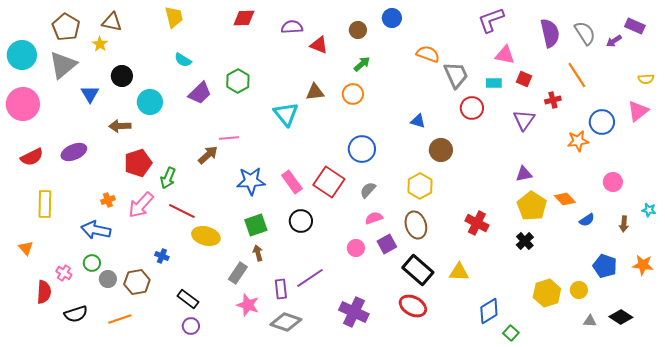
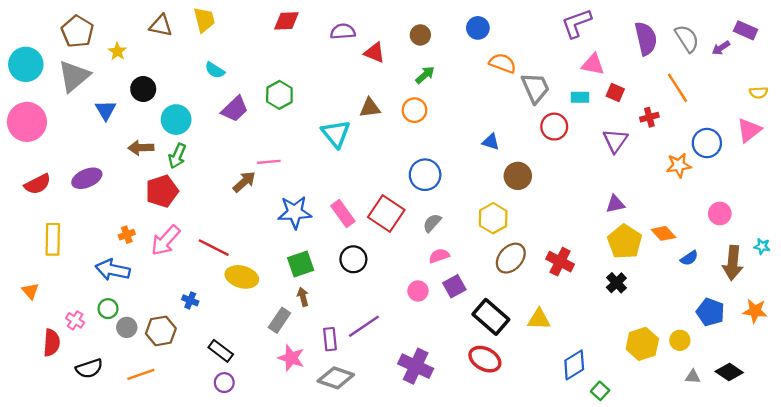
blue circle: (392, 18) -> (478, 28), moved
brown triangle: (112, 22) -> (161, 26), moved
green arrow: (168, 178) -> (177, 156), moved
brown arrow: (624, 224) -> (733, 263), size x1.8
brown ellipse: (416, 225) -> (511, 258), moved, turned 60

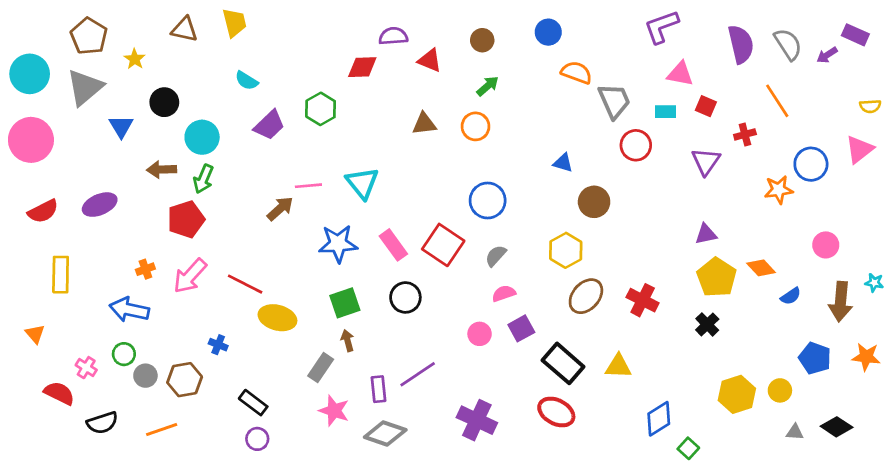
red diamond: (286, 21) -> (362, 67), moved
cyan triangle: (336, 134) -> (362, 183), moved
red semicircle: (52, 343) -> (59, 393), turned -68

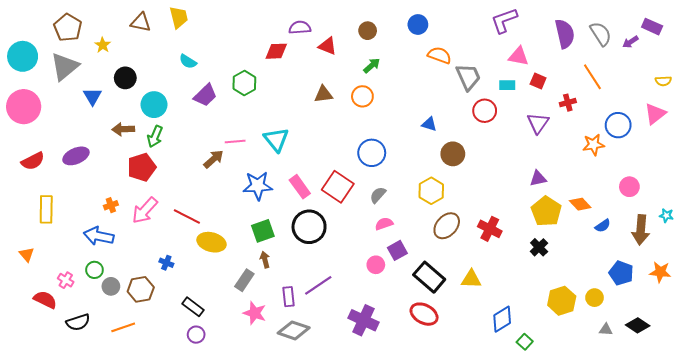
black circle: (405, 297) -> (309, 227), size x1.4
pink circle: (480, 334) -> (376, 265), moved

